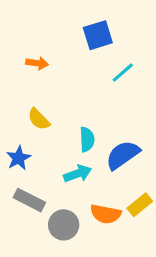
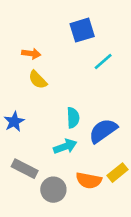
yellow semicircle: (39, 119) -> (38, 80), moved
blue star: (19, 158) -> (14, 122), moved

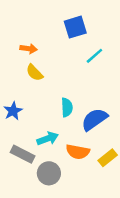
cyan arrow: (65, 146) -> (48, 139), moved
orange semicircle: (89, 180) -> (78, 152), moved

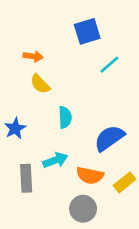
cyan semicircle: (67, 107) -> (65, 117), moved
gray rectangle: (23, 154) -> (26, 178), turned 60
gray circle: (49, 173) -> (83, 209), moved

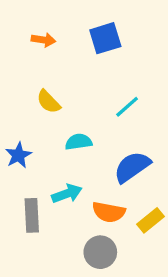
orange arrow: (33, 56) -> (43, 40), moved
cyan line: (109, 65) -> (127, 107), moved
cyan semicircle: (65, 117) -> (79, 142), turned -95

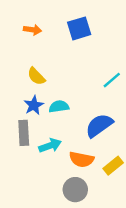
cyan line: (127, 107) -> (112, 80), moved
blue star: (18, 155) -> (34, 105), moved
gray rectangle: (32, 215) -> (24, 133), moved

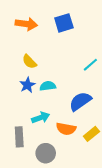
orange arrow: (32, 30) -> (26, 24), size x1.5
gray rectangle: (24, 133) -> (19, 137), moved
gray circle: (75, 190) -> (46, 153), moved

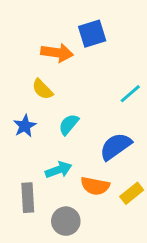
orange arrow: (26, 24) -> (57, 53), moved
blue star: (27, 85) -> (25, 126), moved
cyan semicircle: (48, 86) -> (69, 124), turned -42

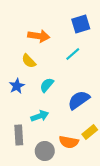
blue square: (92, 34) -> (81, 24), moved
cyan line: (130, 94) -> (73, 54), moved
orange semicircle: (95, 186) -> (69, 142), moved

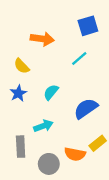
yellow semicircle: (29, 61) -> (22, 66), moved

